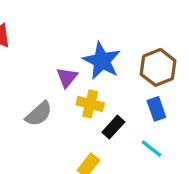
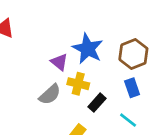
purple triangle: (67, 77) -> (59, 62), turned -30
gray semicircle: (39, 114) -> (50, 94), moved

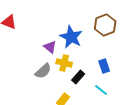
brown hexagon: (133, 54) -> (105, 25), moved

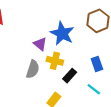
gray semicircle: (43, 71) -> (33, 69), turned -30

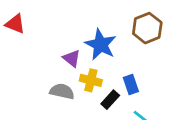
blue rectangle: (97, 64) -> (131, 84), moved
gray semicircle: (33, 69) -> (62, 91), turned -96

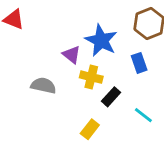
blue rectangle: (131, 84) -> (139, 63), moved
gray semicircle: (62, 91) -> (43, 86), moved

